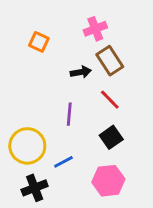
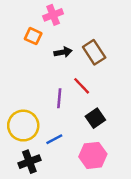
pink cross: (95, 29) -> (53, 15), moved
black arrow: (81, 72) -> (63, 52), moved
red line: (110, 100) -> (82, 86), moved

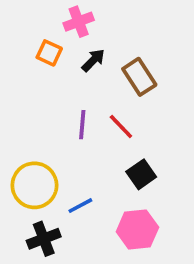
black arrow: (63, 52) -> (93, 60), moved, turned -35
purple line: (59, 98) -> (82, 125), moved

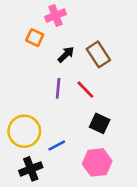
black arrow: (93, 60) -> (66, 54), moved
black square: (141, 174) -> (100, 123), turned -30

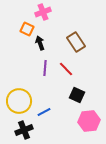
black arrow: (66, 54) -> (40, 43), moved, turned -64
pink hexagon: (97, 162) -> (89, 121), moved

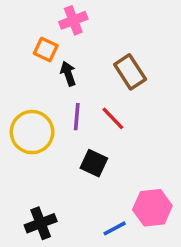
black square: (77, 95) -> (94, 163), moved
yellow circle: (19, 101) -> (32, 132), moved
blue line: (44, 112) -> (115, 228), moved

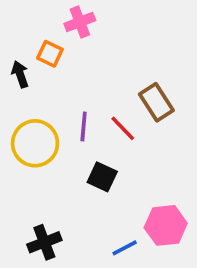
brown rectangle: (130, 72) -> (156, 102), moved
black arrow: (68, 74) -> (20, 74), moved

